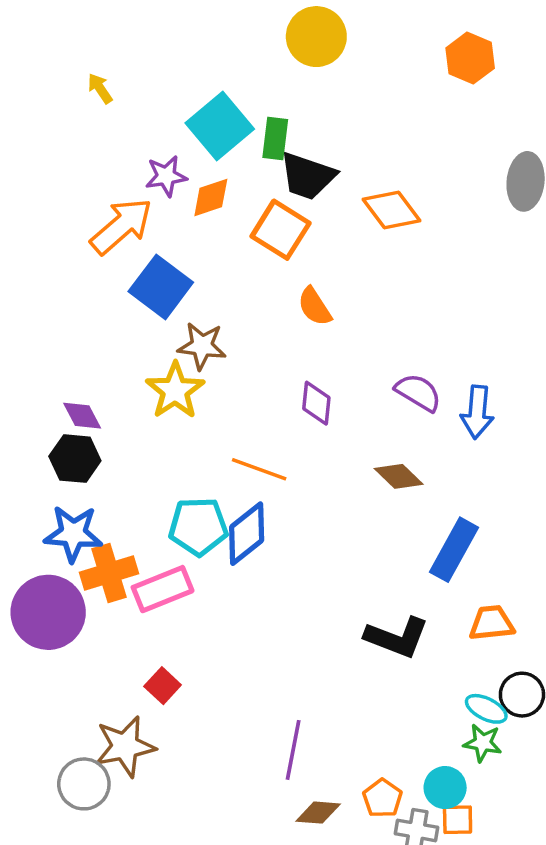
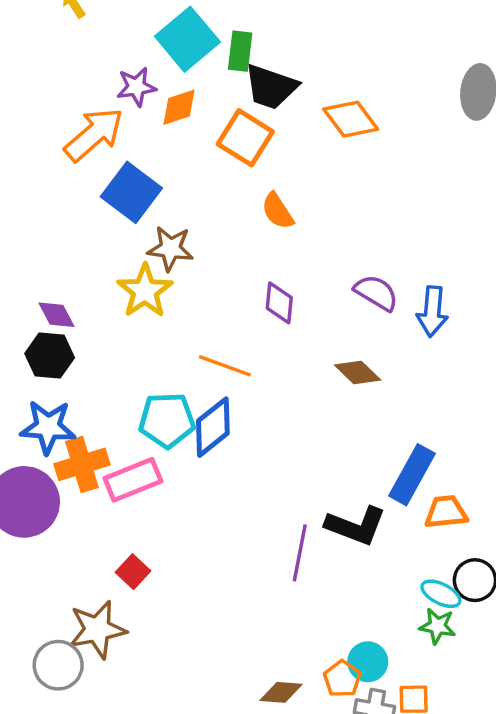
blue rectangle: (454, 550) -> (412, 475), moved
purple line: (293, 750) -> (300, 553), moved
cyan circle: (445, 788) -> (368, 662), moved

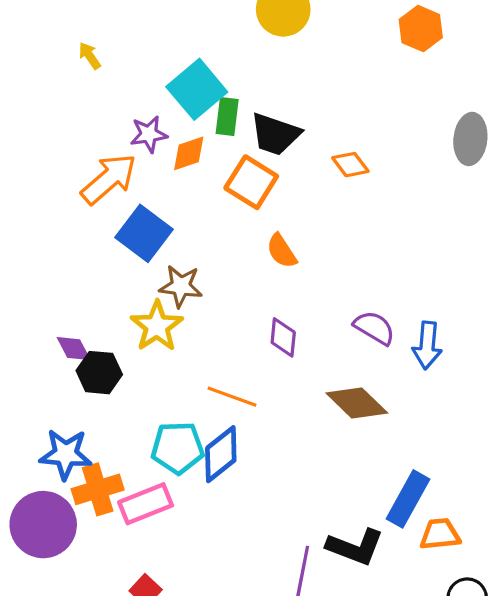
green rectangle: (240, 51) -> (227, 117), moved
orange diamond: (351, 119) -> (350, 165), size x0.7
black hexagon: (50, 356) -> (99, 373), moved
brown diamond: (358, 373) -> (357, 403), size x1.4

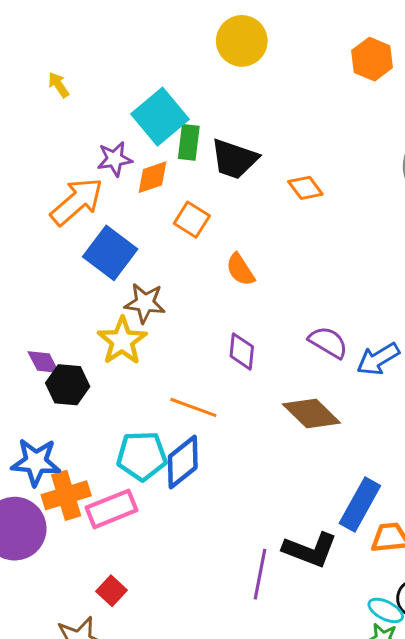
orange square: (251, 182) -> (192, 220), moved, size x0.7
blue arrow: (427, 345) -> (378, 359), turned 54

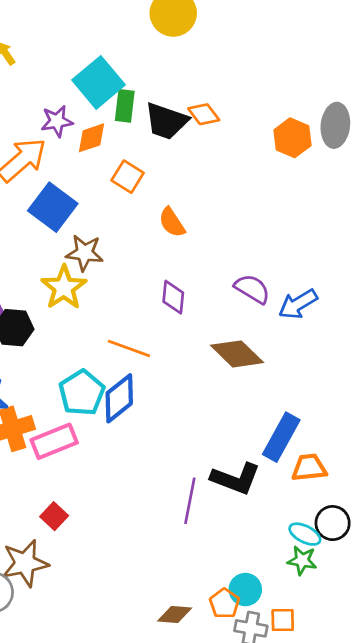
orange hexagon: (372, 59) -> (292, 138), moved
orange diamond: (305, 188) -> (204, 114), moved
cyan pentagon: (142, 456) -> (82, 393), turned -30

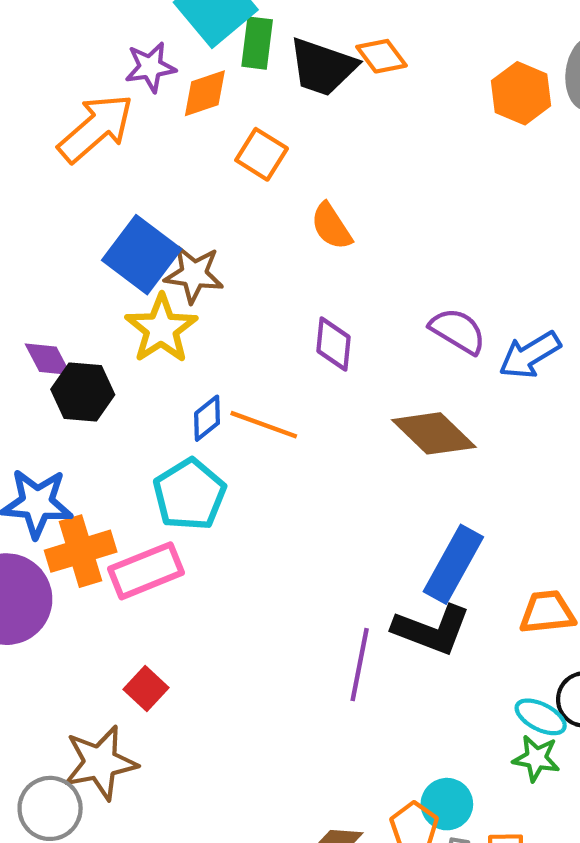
blue square: (53, 207) -> (142, 255), moved
blue diamond: (119, 398) -> (207, 418), moved, size x0.6
blue rectangle: (281, 437) -> (453, 564), moved

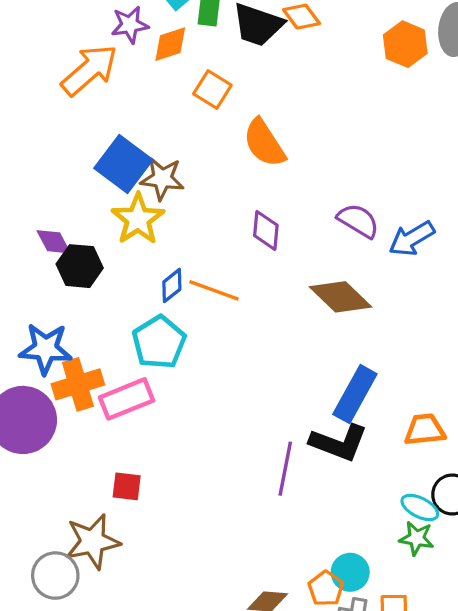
orange semicircle: (331, 226) -> (264, 143), size x1.4
red square: (146, 689) -> (127, 486), turned -36

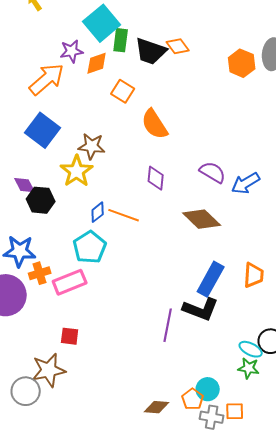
blue square: (123, 164) -> (43, 130), moved
orange cross: (78, 384) -> (40, 273), size x0.7
orange trapezoid: (425, 430) -> (254, 275), moved, turned 100

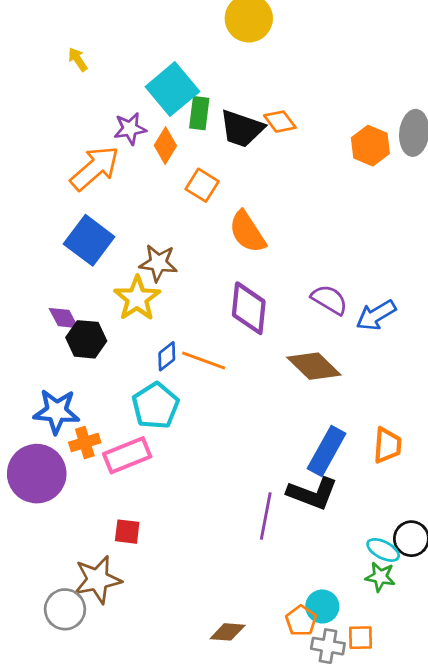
orange diamond: (97, 63) -> (165, 146), turned -40
purple diamond: (156, 178) -> (249, 308), size x1.5
brown diamond: (157, 407) -> (228, 632), moved

